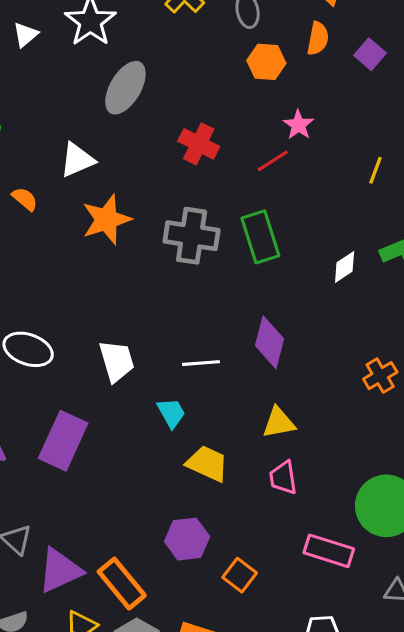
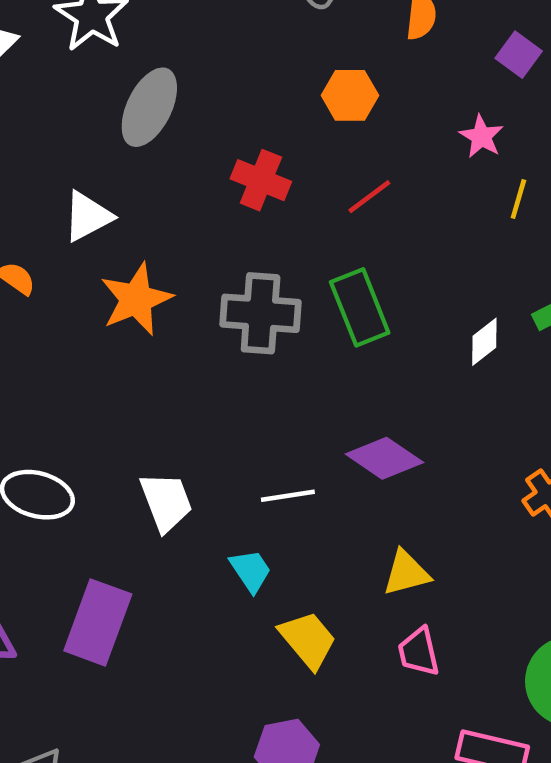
purple square: (370, 54) -> (519, 55), moved
orange hexagon: (266, 62) -> (350, 95), moved
pink star: (298, 125) -> (481, 136), moved
purple diamond: (270, 342) -> (384, 458), turned -66
yellow trapezoid: (207, 464) -> (308, 640), turned 30

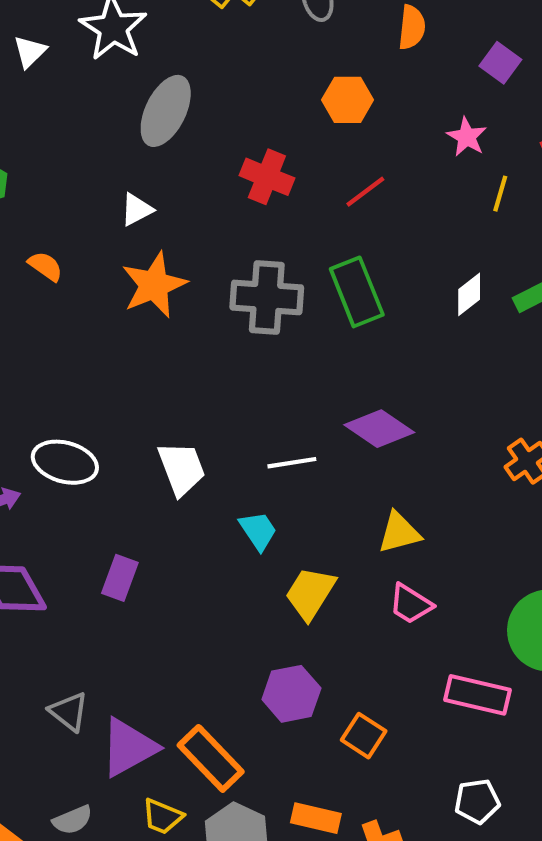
white triangle: (88, 216) -> (137, 210), moved, size x0.7
white diamond: (484, 342) -> (469, 294), moved
purple rectangle: (98, 622) -> (120, 578), size x0.6
yellow trapezoid: (308, 640) -> (310, 593), turned -108
pink trapezoid: (419, 652) -> (411, 604), turned -45

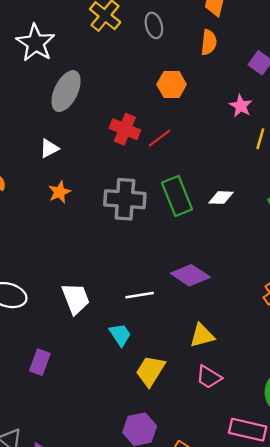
red line: (365, 192) -> (159, 138), moved
orange star: (154, 285) -> (59, 192), size x0.6
white diamond: (469, 294) -> (221, 198), moved, turned 40

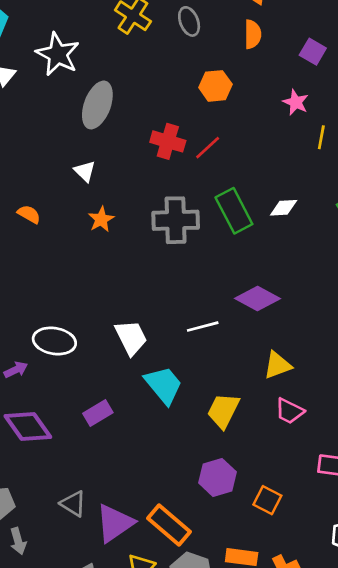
white triangle: (49, 148) -> (85, 171), turned -42
cyan trapezoid: (120, 335) -> (164, 385), moved, size x1.5
purple rectangle: (40, 362) -> (98, 413), turned 45

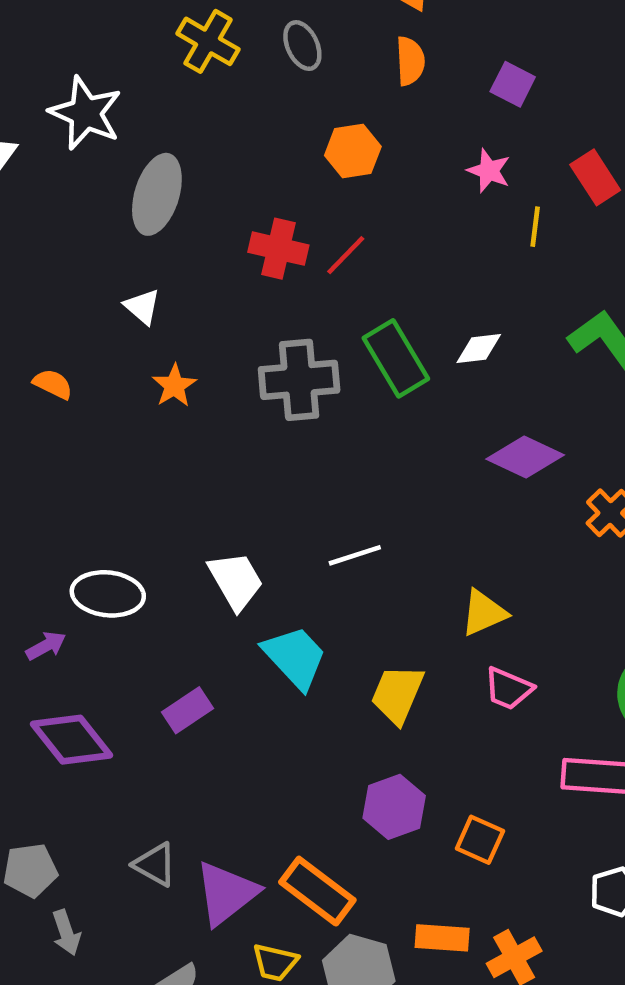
purple diamond: (258, 299) -> (525, 457), moved

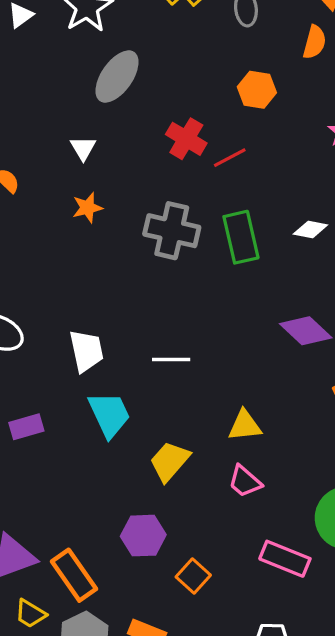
white diamond: (479, 349) -> (310, 229), moved

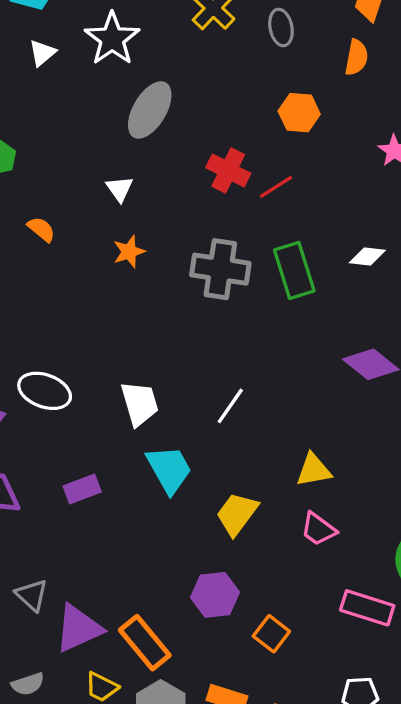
white line: (171, 360) -> (230, 406), turned -51

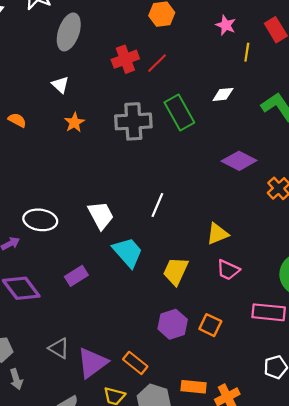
red cross: (228, 170) -> (125, 59), turned -35
orange square: (271, 634) -> (210, 325), moved
orange rectangle: (145, 643) -> (135, 363), size x0.7

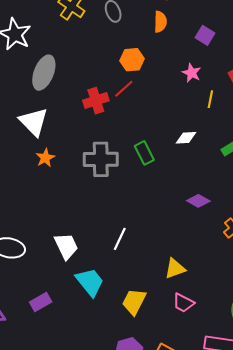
red line: (157, 63) -> (124, 89), moved
white triangle: (60, 85) -> (34, 122), size x1.8
green rectangle: (179, 113) -> (144, 153), size x0.7
purple diamond: (239, 161) -> (198, 201), size x0.7

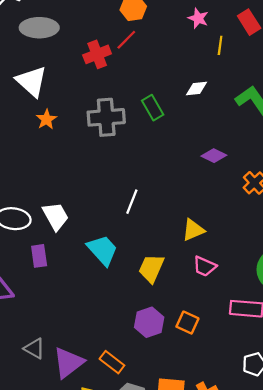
gray ellipse: (44, 73) -> (39, 28), turned 72
white trapezoid: (66, 246) -> (56, 216), moved
purple rectangle: (41, 302) -> (39, 256), moved, turned -65

